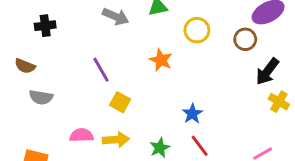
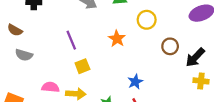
brown circle: (245, 39) -> (170, 46), moved
yellow square: (120, 102) -> (82, 66), turned 32
yellow cross: (279, 102) -> (201, 81), turned -32

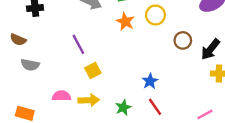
orange star: (117, 39) -> (125, 22), moved

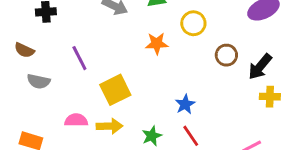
orange star: (125, 22) -> (157, 43), moved, turned -30
purple line: (78, 44) -> (79, 58), moved
yellow square: (93, 70) -> (115, 90), size x1.5

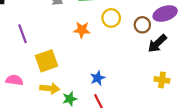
brown circle: (226, 55) -> (142, 25), moved
black arrow: (260, 67) -> (157, 44), moved
yellow arrow: (110, 126) -> (50, 88), moved

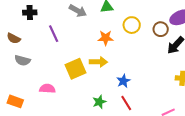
purple line: (22, 34) -> (54, 34), moved
yellow arrow: (50, 88) -> (98, 62), moved

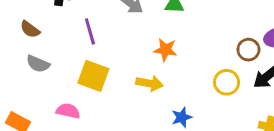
yellow circle: (132, 25) -> (227, 82), moved
yellow square: (75, 69) -> (93, 76), moved, turned 35

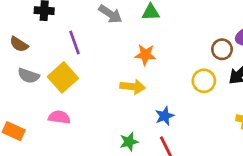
yellow square: (93, 76) -> (63, 77), moved, turned 32

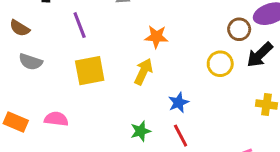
yellow square: (63, 77) -> (90, 71), moved, turned 32
yellow arrow: (133, 87) -> (143, 72), turned -70
pink semicircle: (59, 117) -> (56, 119), moved

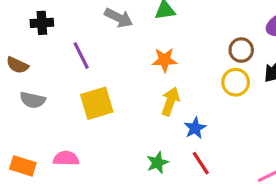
brown circle: (239, 29) -> (241, 50), moved
yellow arrow: (143, 72) -> (170, 101), moved

